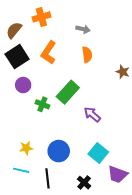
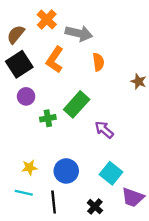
orange cross: (41, 17) -> (47, 20), turned -30
gray arrow: (83, 29) -> (79, 33), moved, size x1.6
green cross: (42, 104) -> (48, 118), turned -32

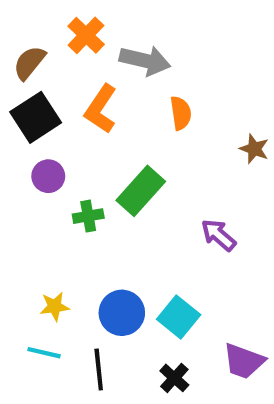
purple arrow: (104, 130) -> (219, 235), moved
cyan square: (111, 173) -> (179, 317), moved

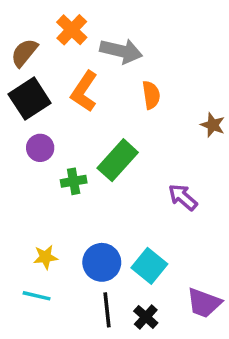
black line: (99, 370) -> (107, 310), moved

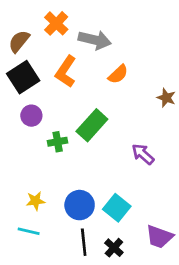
orange semicircle: (151, 95) -> (118, 74), turned 55

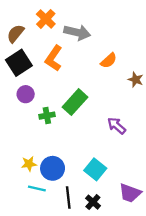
orange semicircle: (118, 74) -> (109, 61), moved
blue circle: (80, 205) -> (53, 168), moved
cyan line: (29, 231) -> (37, 189), moved

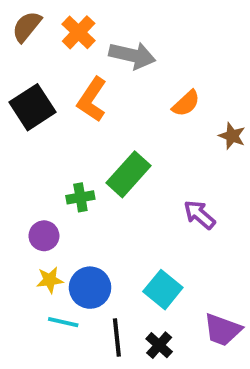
brown semicircle: (15, 34) -> (27, 27), moved
purple circle: (26, 94) -> (44, 236), moved

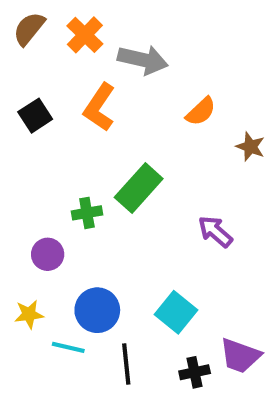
black square: (32, 107) -> (35, 116), size x0.7
yellow star: (50, 280) -> (29, 314), moved
black cross: (159, 345) -> (195, 372), moved, turned 36

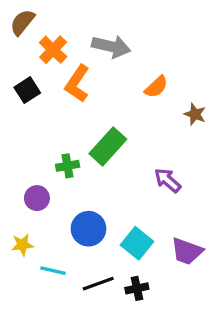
orange cross: (85, 35) -> (53, 50), moved
blue circle: (97, 310) -> (89, 229), moved
purple trapezoid: (240, 356) -> (187, 251), moved
black line: (126, 364) -> (98, 284), turned 76
black cross: (195, 372) -> (137, 288), moved

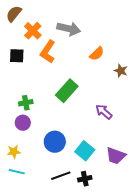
black square: (27, 90) -> (17, 56), turned 35
green cross: (68, 166) -> (26, 103), moved
cyan line: (53, 271) -> (17, 172), moved

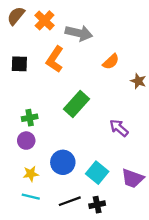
orange cross: (33, 31) -> (45, 20), moved
yellow star: (14, 152) -> (31, 174), moved
cyan line: (17, 172) -> (31, 197), moved

